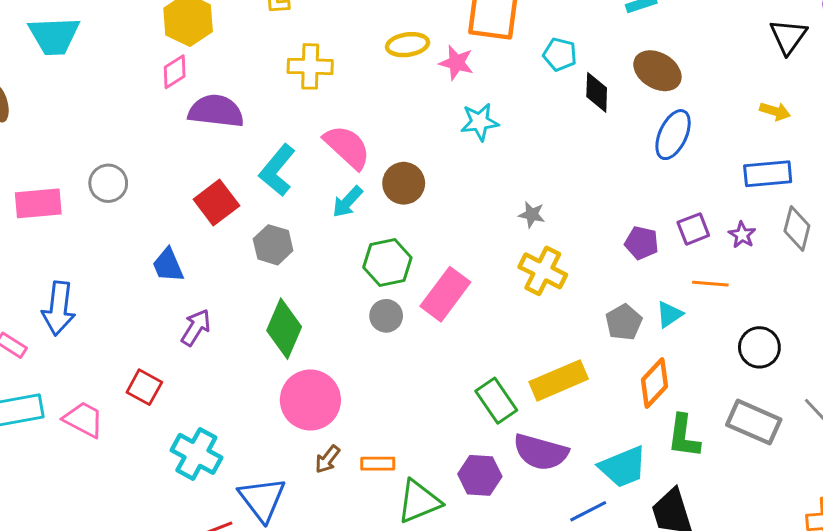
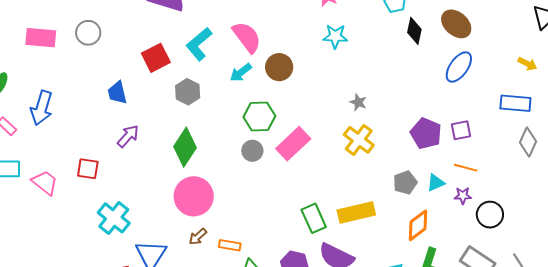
purple star: (742, 235) -> (463, 196), moved, turned 30
purple pentagon: (642, 243) -> (426, 133), size x1.4
red square: (144, 387) -> (88, 169), turned -30

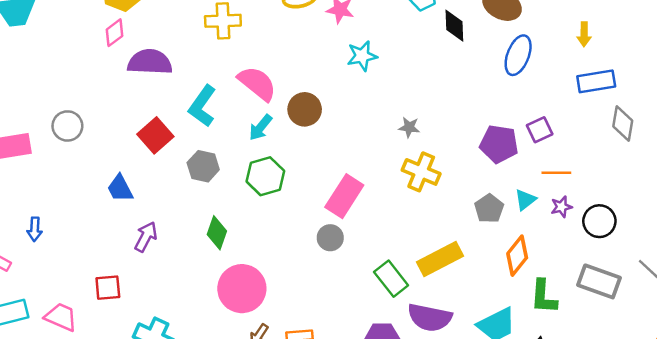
yellow arrow: (527, 64) -> (584, 34), moved, turned 78
blue arrow: (42, 108) -> (35, 229), size x0.6
green hexagon: (259, 116) -> (265, 176), moved
green diamond: (185, 147) -> (217, 233), size x0.7
gray circle: (252, 151) -> (330, 238), moved

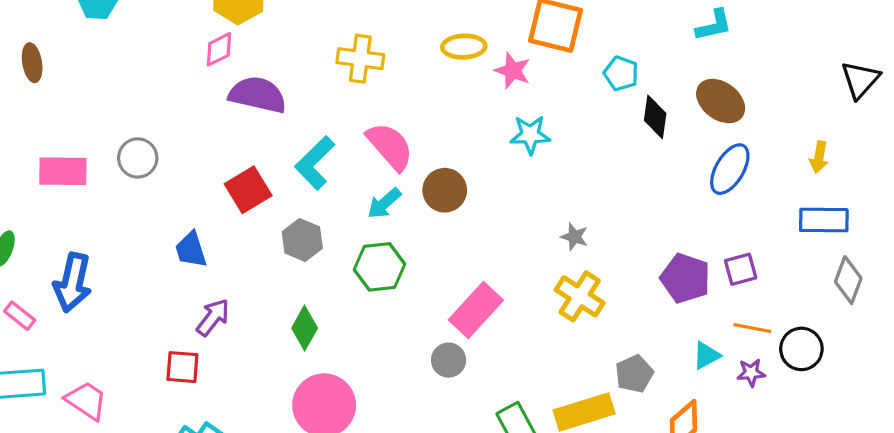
gray pentagon: (489, 209) -> (634, 374), moved
black circle: (599, 221) -> (801, 349), moved
blue arrow: (35, 229) -> (73, 283), size x1.8
red square: (108, 288) -> (182, 367), moved

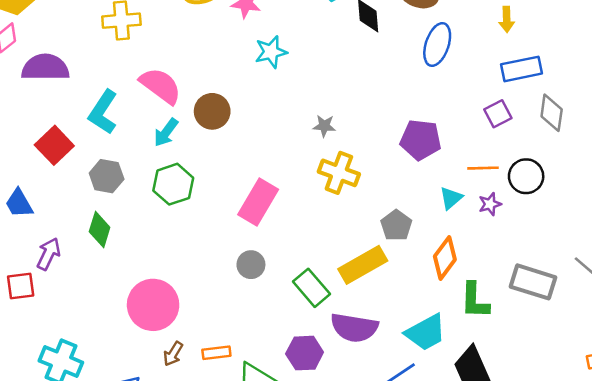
purple square: (741, 269) -> (498, 114), moved
green diamond: (305, 328) -> (100, 230), moved
gray circle: (449, 360) -> (251, 265), moved
red square: (182, 367) -> (21, 286), moved

